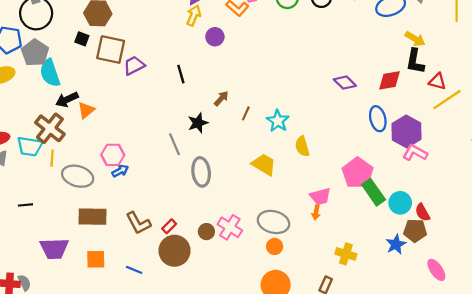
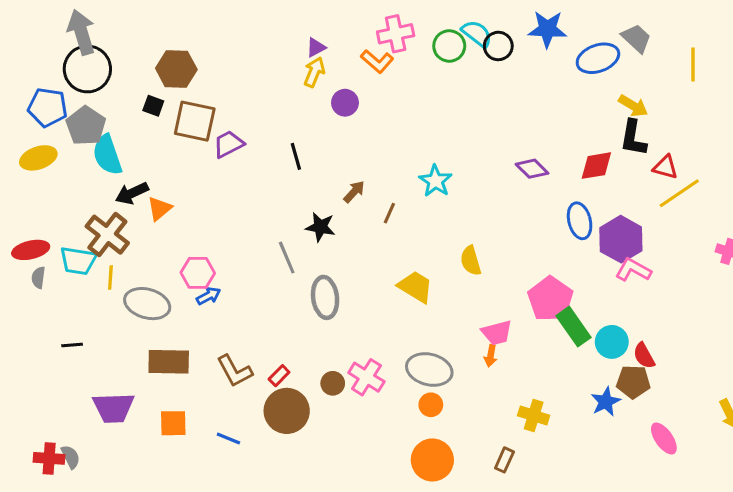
cyan star: (278, 121) -> (435, 181), moved
black star: (198, 123) -> (320, 227), turned 30

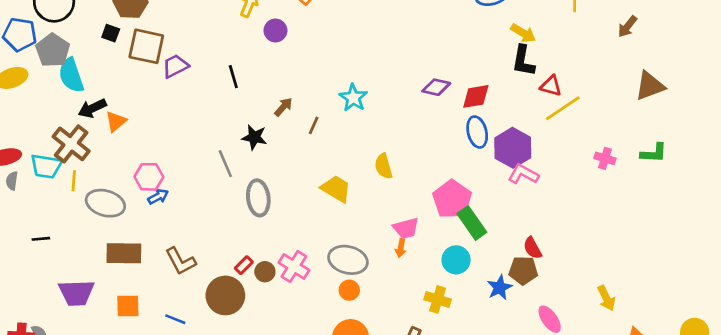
red diamond: (596, 166) -> (476, 96), moved
purple diamond: (532, 169) -> (436, 87), turned -32
cyan circle: (612, 342) -> (456, 260), moved
red rectangle: (279, 376) -> (244, 265), moved

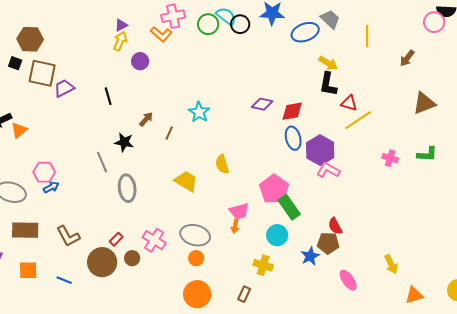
brown circle: (265, 272) -> (132, 258), moved

